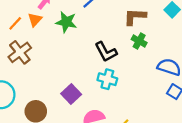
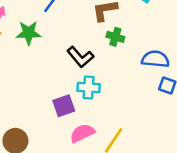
purple square: (71, 94) -> (64, 106), moved, turned 36

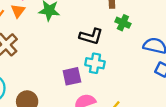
black L-shape: (80, 57) -> (91, 36), turned -40

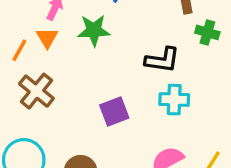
purple square: (72, 76) -> (114, 111), moved

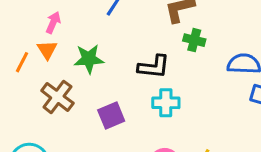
green star: (94, 30) -> (89, 59), moved
brown cross: (36, 91) -> (57, 97), moved

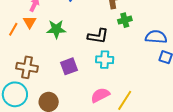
green cross: (194, 40) -> (125, 20), turned -32
brown cross: (57, 97) -> (27, 67), moved, turned -30

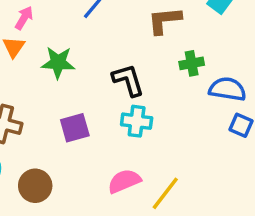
green cross: (125, 20) -> (192, 63), moved
black L-shape: (98, 36) -> (128, 80), turned -120

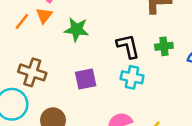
green cross: (192, 63) -> (164, 46), moved

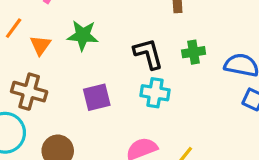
orange triangle: (44, 15) -> (40, 45), moved

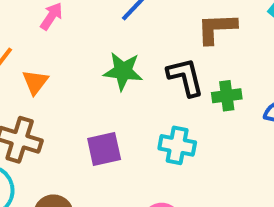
green star: (83, 35) -> (123, 71), moved
black L-shape: (148, 54) -> (185, 77), moved

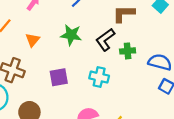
black L-shape: (185, 77) -> (105, 40), turned -115
orange triangle: (35, 82) -> (33, 40), moved

